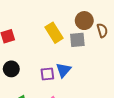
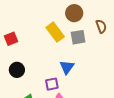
brown circle: (84, 21) -> (74, 13), moved
purple square: (47, 74) -> (52, 84), moved

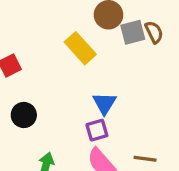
gray square: (78, 37) -> (133, 32), moved
purple square: (52, 84) -> (97, 130), moved

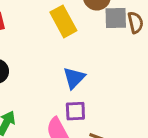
purple square: (97, 130) -> (75, 111), moved

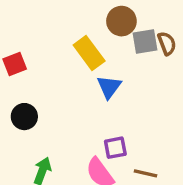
blue triangle: (74, 78) -> (109, 87), moved

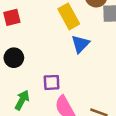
purple square: (115, 148) -> (52, 82), moved

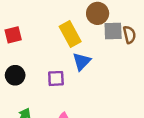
purple square: (52, 82) -> (56, 78), moved

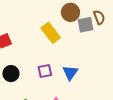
brown semicircle: (129, 35) -> (99, 17), moved
blue triangle: (82, 61) -> (70, 73), moved

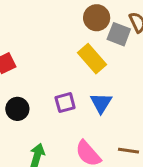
gray square: (85, 25) -> (119, 34), turned 35
yellow rectangle: (51, 33) -> (92, 59), moved

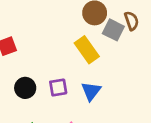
black circle: (17, 109) -> (25, 88), moved

